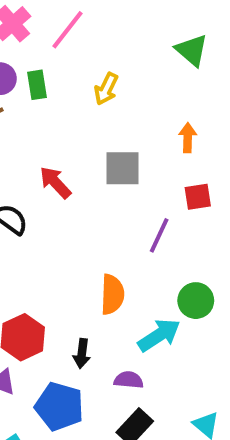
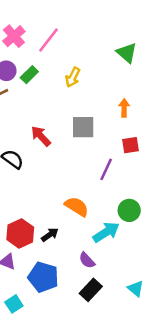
green rectangle: (37, 85) -> (29, 75), turned 54
orange semicircle: (112, 294) -> (77, 207), turned -60
black arrow: (82, 353) -> (50, 235), moved, turned -132
purple semicircle: (129, 380) -> (87, 260), turned -138

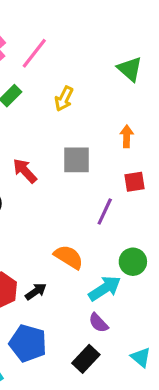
purple semicircle: (87, 260) -> (98, 323), moved

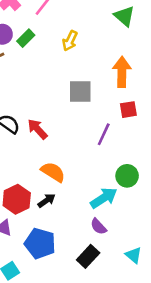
orange arrow: (127, 136) -> (122, 72), size x1.6
red arrow: (25, 171) -> (37, 129), moved
orange semicircle: (69, 257) -> (53, 172), moved

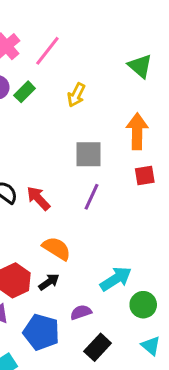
purple line: (104, 134) -> (92, 197), moved
green circle: (127, 176) -> (143, 305), moved
purple semicircle: (98, 227) -> (81, 312), moved, turned 114

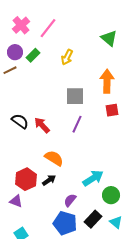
purple semicircle: (81, 312) -> (70, 200), turned -32
blue pentagon: (41, 332) -> (65, 223), moved
black rectangle: (98, 347) -> (93, 219), moved

